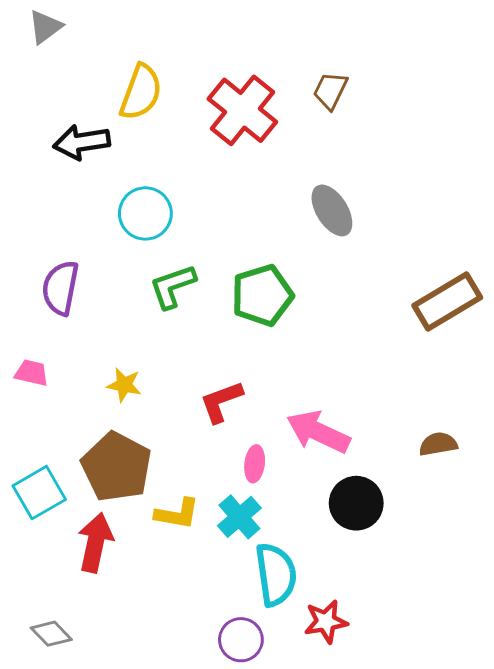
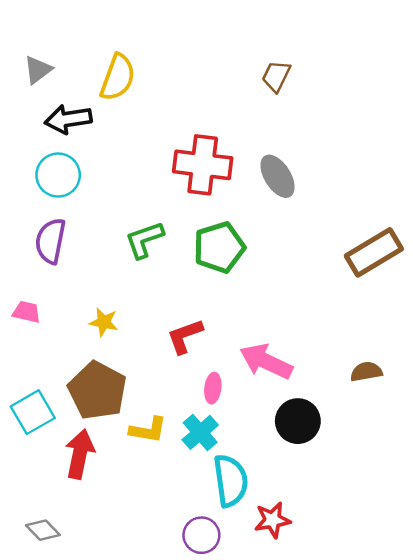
gray triangle: (45, 27) -> (38, 70), moved
red cross: (242, 110) -> (203, 165), moved, turned -32
cyan circle: (145, 213) -> (58, 175), moved

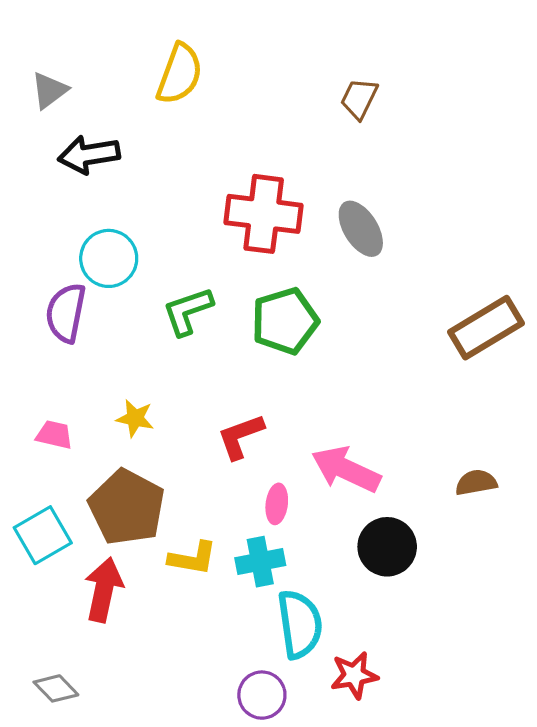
yellow semicircle: (118, 77) -> (180, 74), moved
cyan circle: (58, 175) -> (109, 258), moved
pink trapezoid: (26, 312) -> (54, 435), moved
cyan cross: (200, 432) -> (260, 562), turned 30

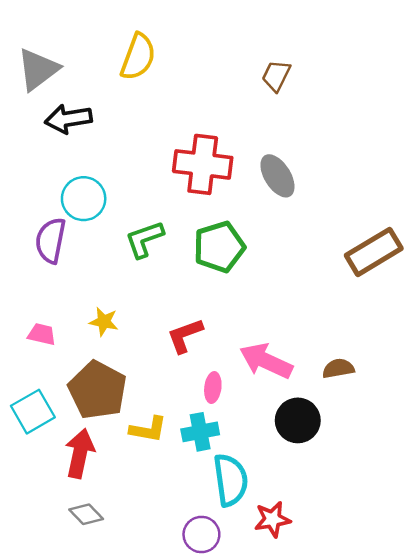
gray triangle: (49, 90) -> (38, 69), size x1.5
brown semicircle: (476, 482) -> (338, 368), moved
gray diamond: (56, 688) -> (86, 514), moved

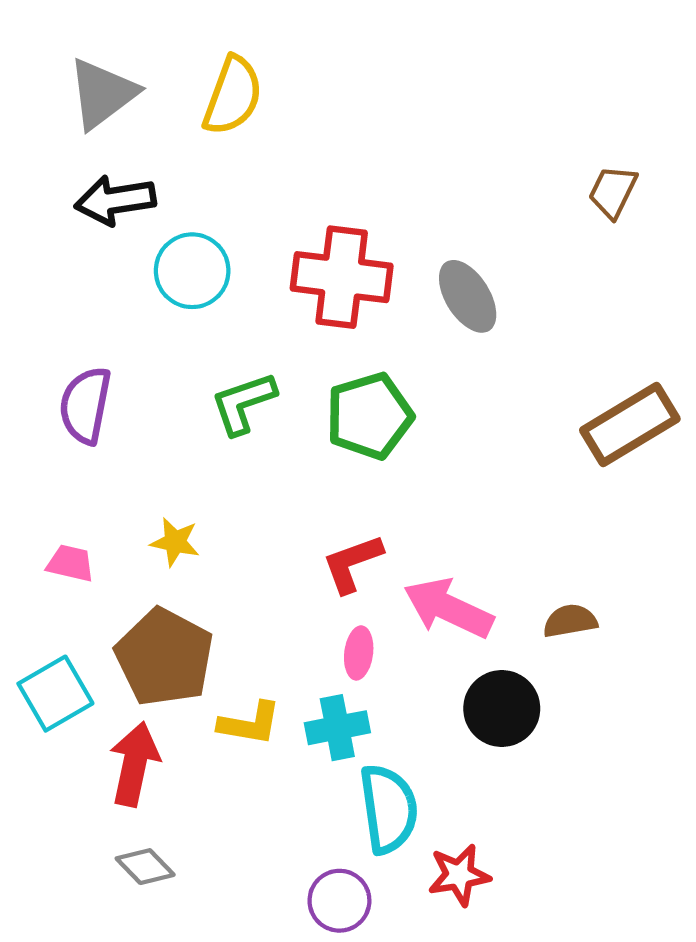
gray triangle: (38, 69) -> (102, 94), moved
brown trapezoid: (276, 76) -> (613, 192), moved
cyan circle: (84, 199) -> (192, 271), moved
red L-shape: (185, 336) -> (352, 563), moved

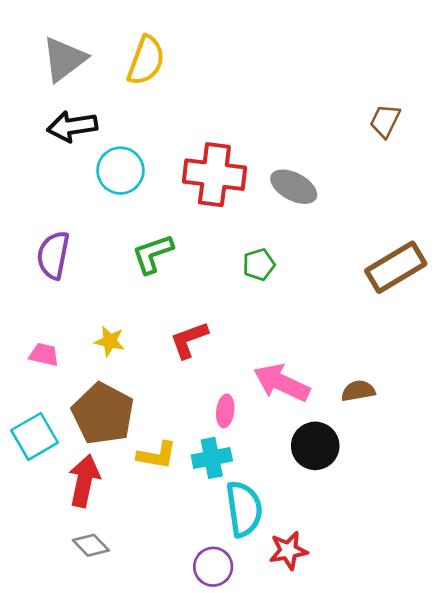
gray ellipse: (468, 296) -> (294, 187), turned -30
green pentagon: (369, 416) -> (259, 265), moved, size x0.6
red L-shape: (352, 563) -> (189, 340), moved

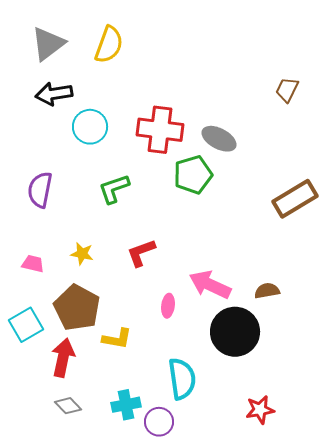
green pentagon: (259, 265) -> (193, 175), moved, size x1.6
black circle: (315, 446) -> (235, 332), size x1.4
cyan cross: (212, 458) -> (126, 405), moved
red star: (288, 551) -> (260, 410), moved

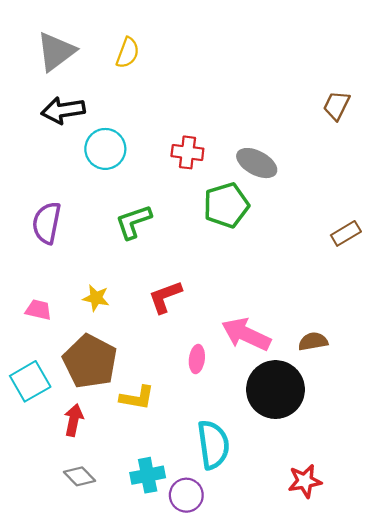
yellow semicircle: (109, 45) -> (128, 53), size x0.7
red cross: (160, 130) -> (187, 152), size x0.6
brown rectangle: (295, 199) -> (346, 233), size x0.6
red arrow: (63, 358) -> (74, 420), size x0.7

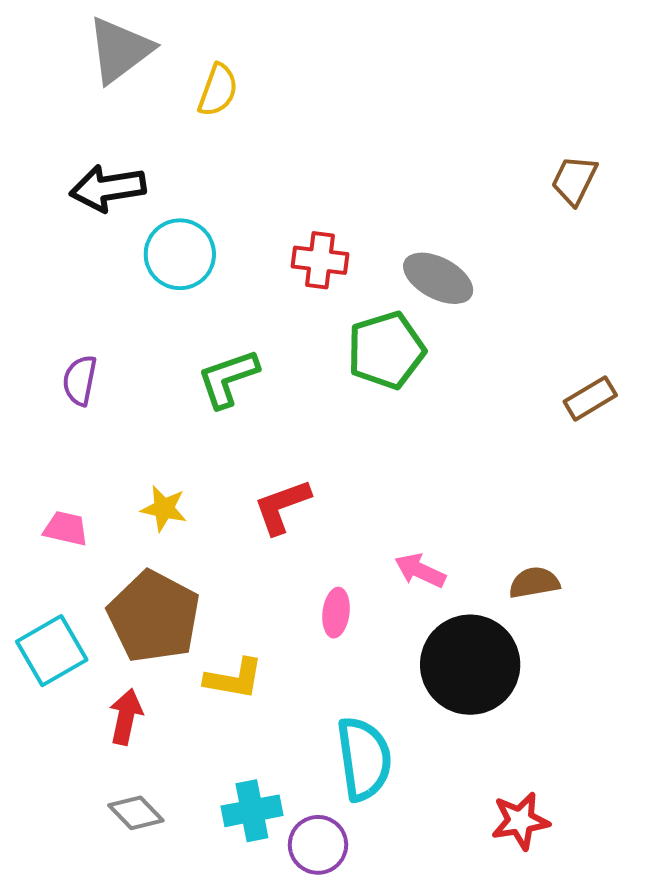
gray triangle: (56, 52) -> (120, 50), moved
purple semicircle: (47, 223) -> (80, 380), size x0.7
pink arrow: (246, 334) -> (420, 571), size x0.6

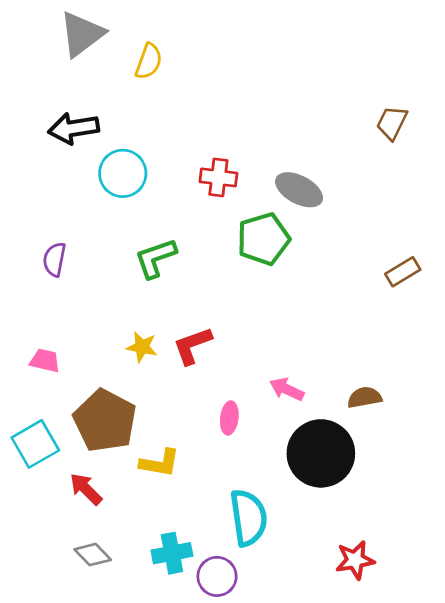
yellow star: (164, 509) -> (142, 347), moved
red arrow: (126, 717) -> (86, 489), turned -57

